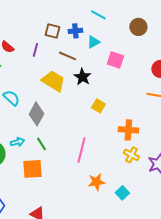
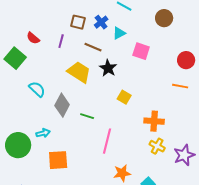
blue cross: (75, 31) -> (101, 22), turned -32
green line: (41, 144) -> (87, 116), moved, turned -40

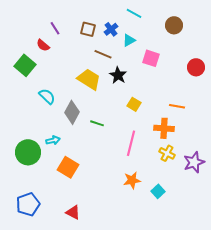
purple line: (61, 41) -> (55, 28), moved, turned -48
orange line: (180, 86) -> (177, 106), moved
pink line: (107, 141) -> (131, 143), moved
orange square: (58, 160) -> (68, 167), turned 35

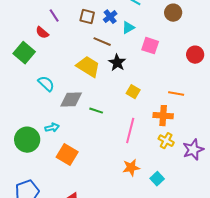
gray diamond: (72, 112) -> (71, 100), turned 60

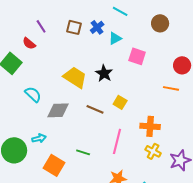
brown line: (102, 42) -> (95, 109), moved
orange line: (176, 94) -> (171, 88), moved
green line: (96, 111) -> (83, 152), moved

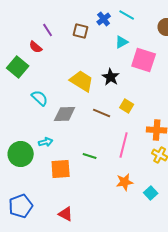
blue cross: (97, 27) -> (104, 19), moved
pink square: (137, 56) -> (144, 60), size x1.4
orange square: (54, 165) -> (61, 169), turned -35

